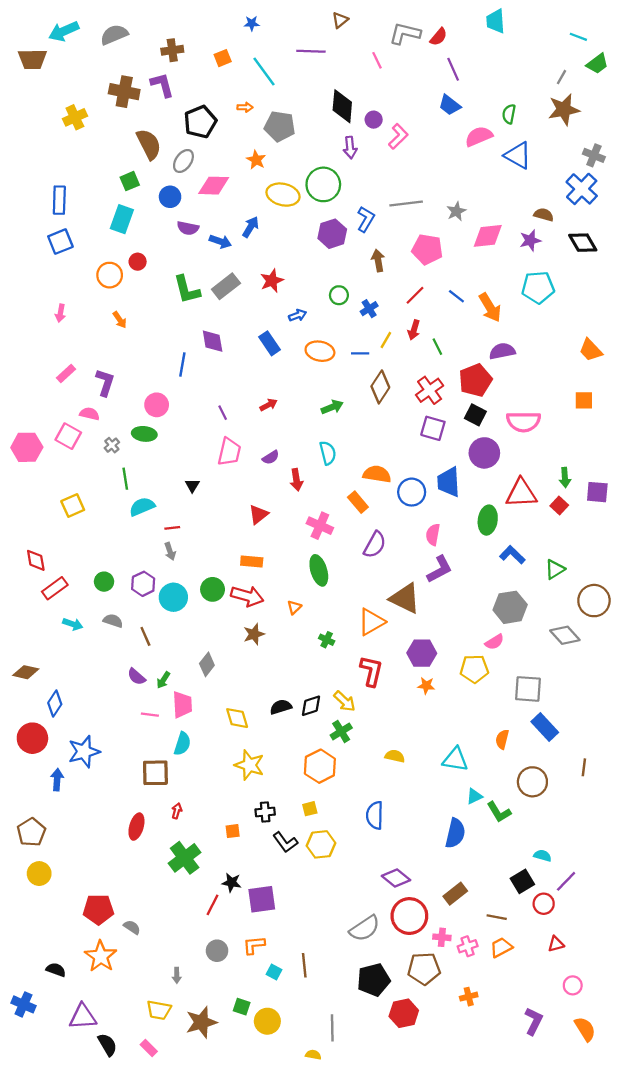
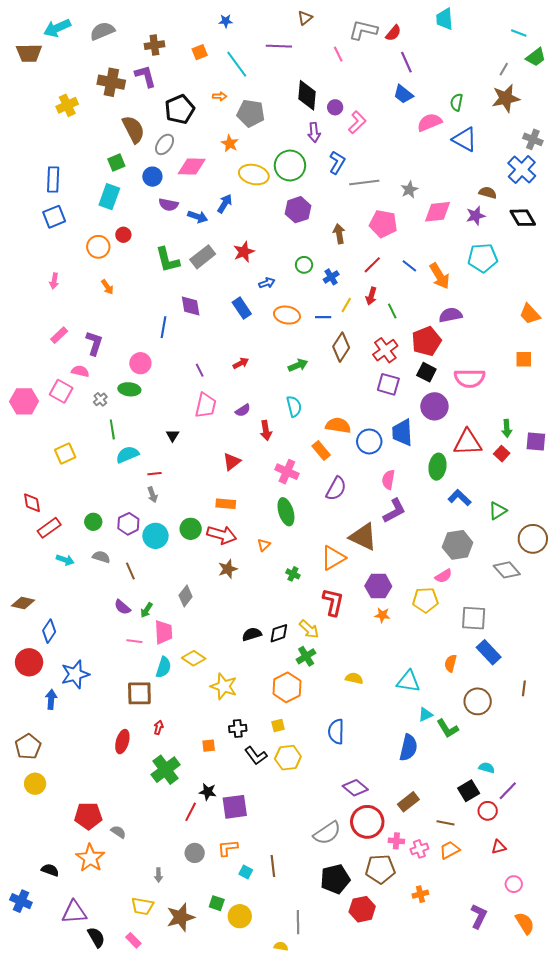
blue L-shape: (366, 219) -> (337, 162), moved
yellow diamond: (237, 718) -> (194, 658), moved, turned -40

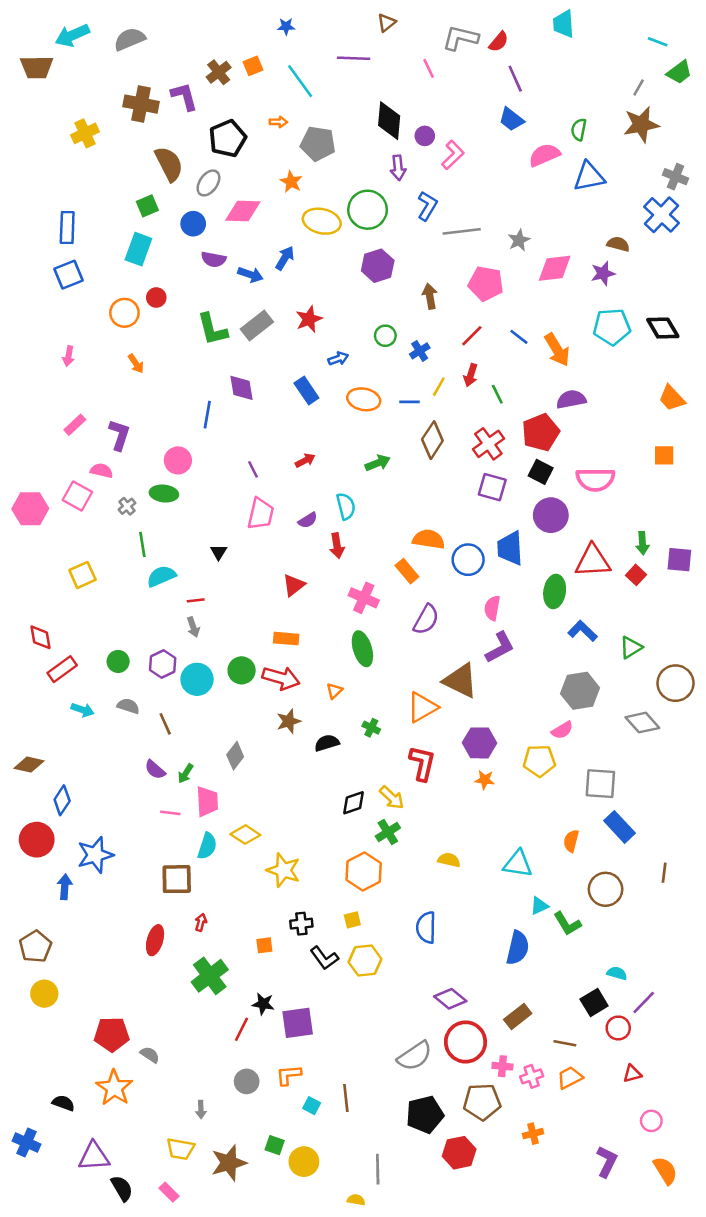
brown cross: (154, 45) -> (219, 72), moved, turned -30
blue triangle: (465, 139) -> (589, 177), turned -40
black diamond: (523, 218) -> (663, 328), moved
cyan semicircle: (294, 406) -> (346, 506), moved
black semicircle: (252, 634) -> (327, 743), moved

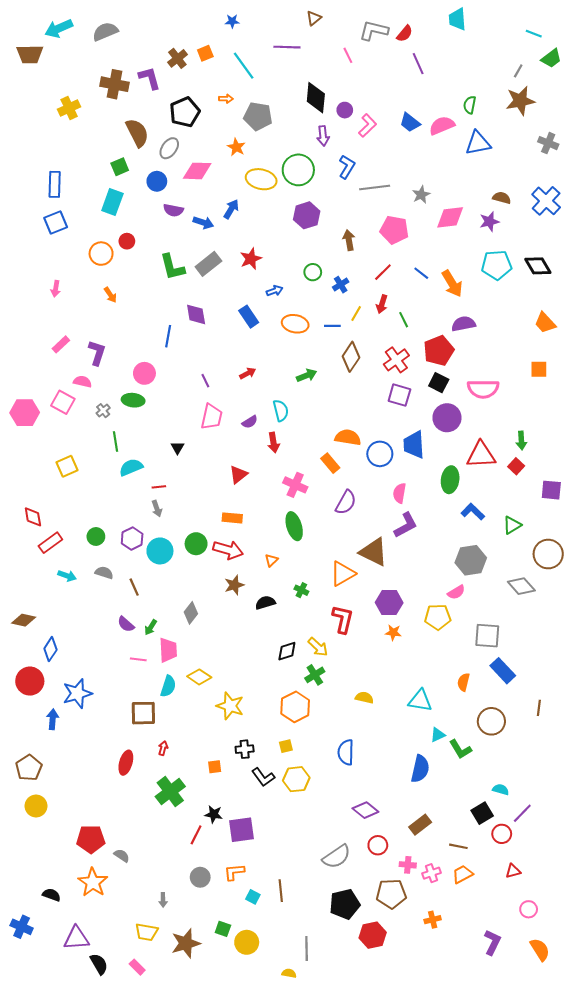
blue trapezoid: (511, 119) -> (410, 122), moved
blue cross: (662, 215) -> (546, 201), moved
purple square: (679, 560) -> (551, 490), moved
red circle: (466, 1042) -> (378, 845), size x0.6

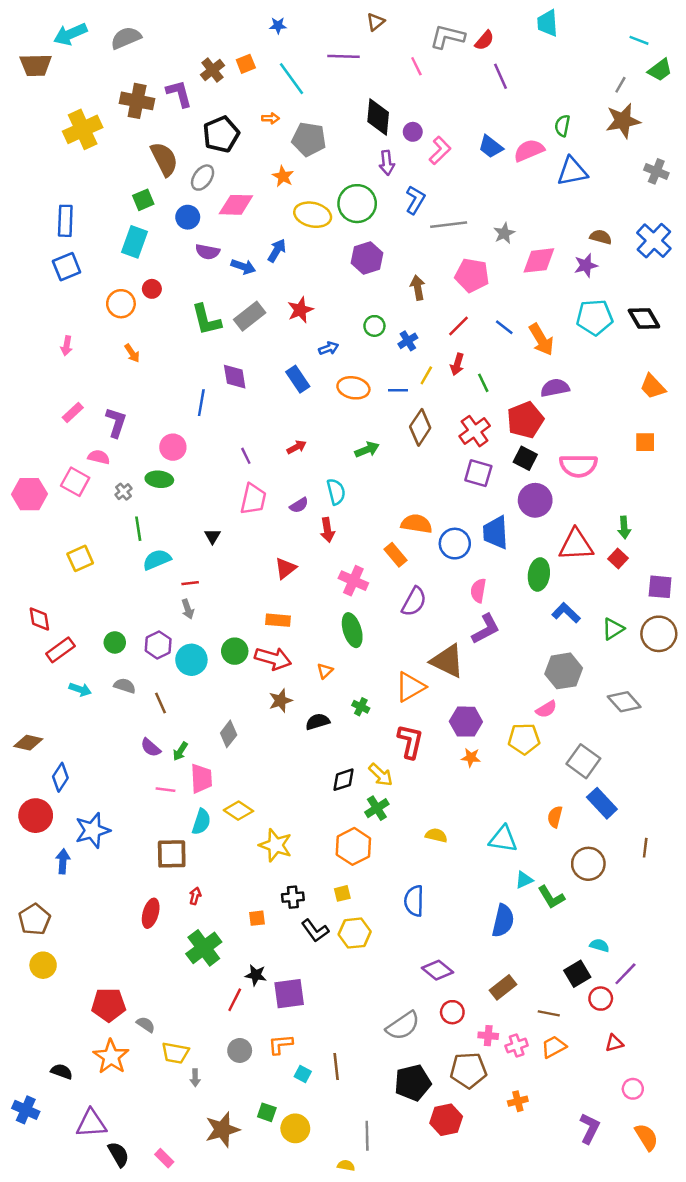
yellow cross: (69, 108) -> (83, 129), size x1.4
brown circle: (548, 554) -> (659, 634), moved
gray square: (487, 636) -> (583, 761), turned 32
yellow trapezoid: (147, 932) -> (175, 1053), moved

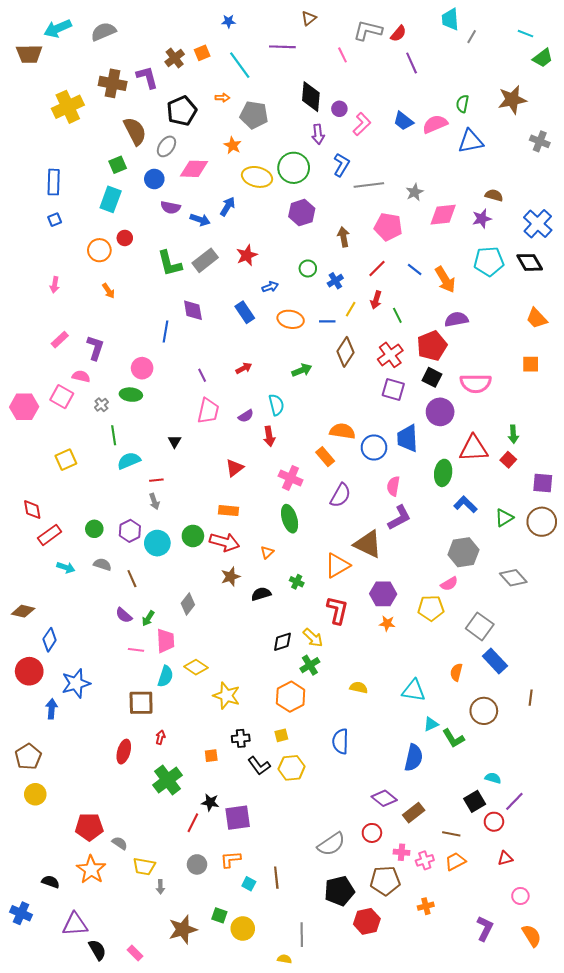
gray line: (620, 85) -> (472, 37), moved
blue cross: (654, 241) -> (538, 224), moved
blue square: (67, 267) -> (55, 220), size x0.6
purple diamond: (437, 970) -> (384, 798), moved

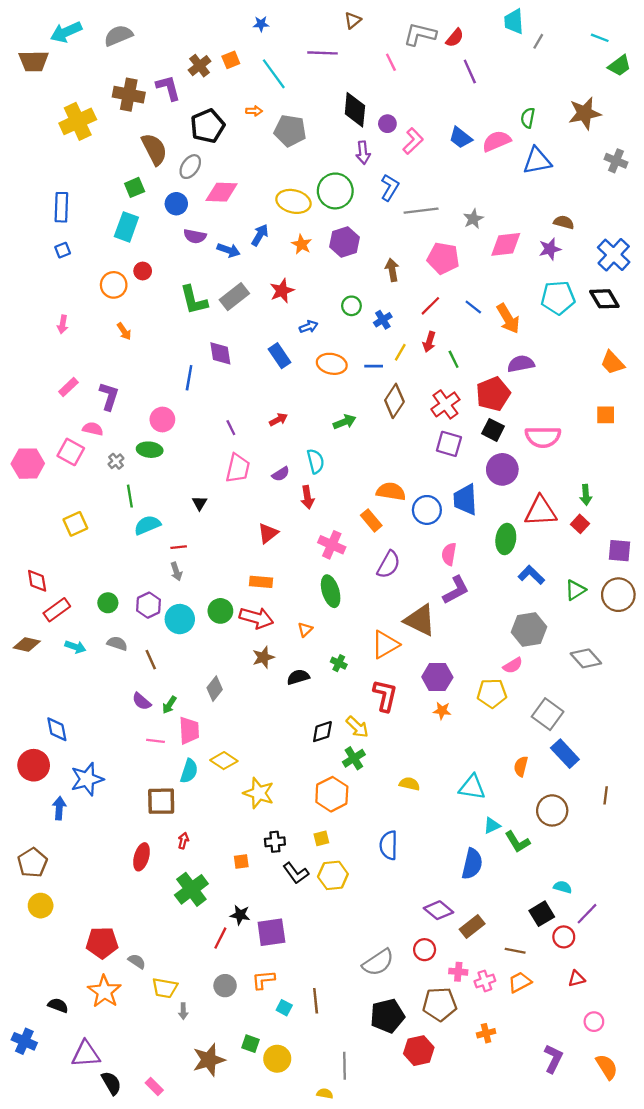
orange star: (233, 145) -> (302, 244), moved
brown diamond: (23, 611) -> (27, 645), moved
blue diamond: (50, 640) -> (57, 729), turned -45

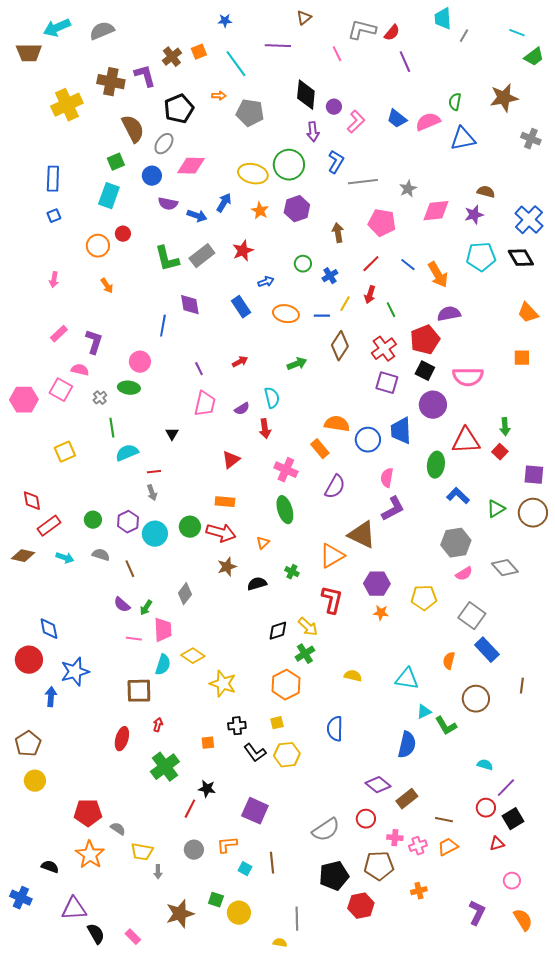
pink semicircle: (513, 665) -> (464, 574), moved
black square: (542, 914) -> (513, 819), moved
purple square: (271, 932) -> (255, 811), moved, turned 32

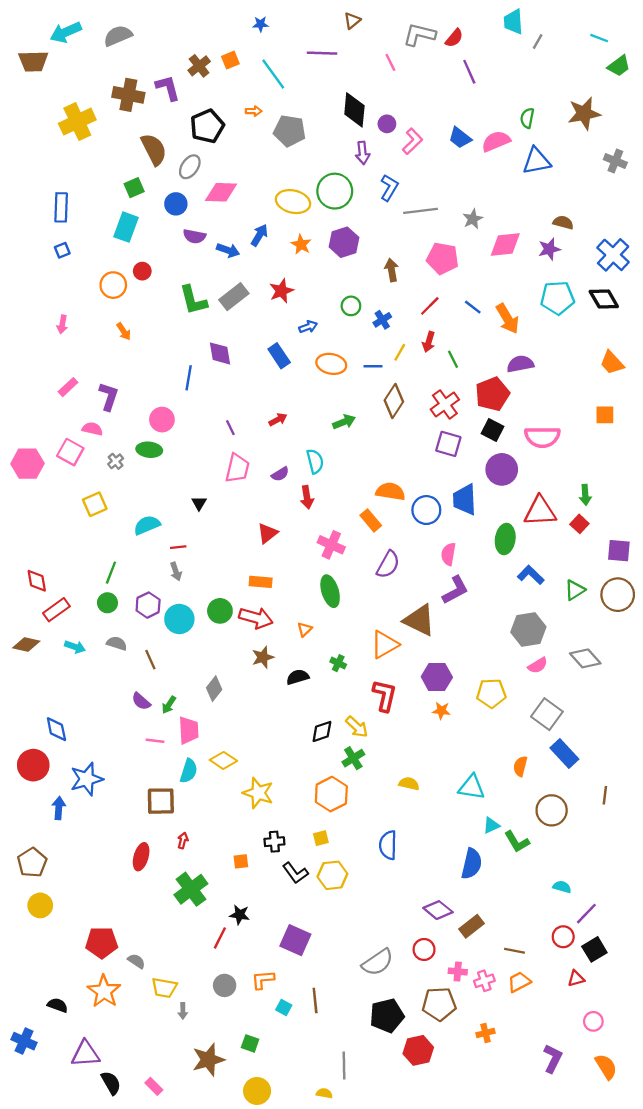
green line: (112, 428) -> (111, 573), moved, turned 30
yellow square: (65, 452) -> (95, 504), moved
yellow circle: (239, 913) -> (257, 1091), moved

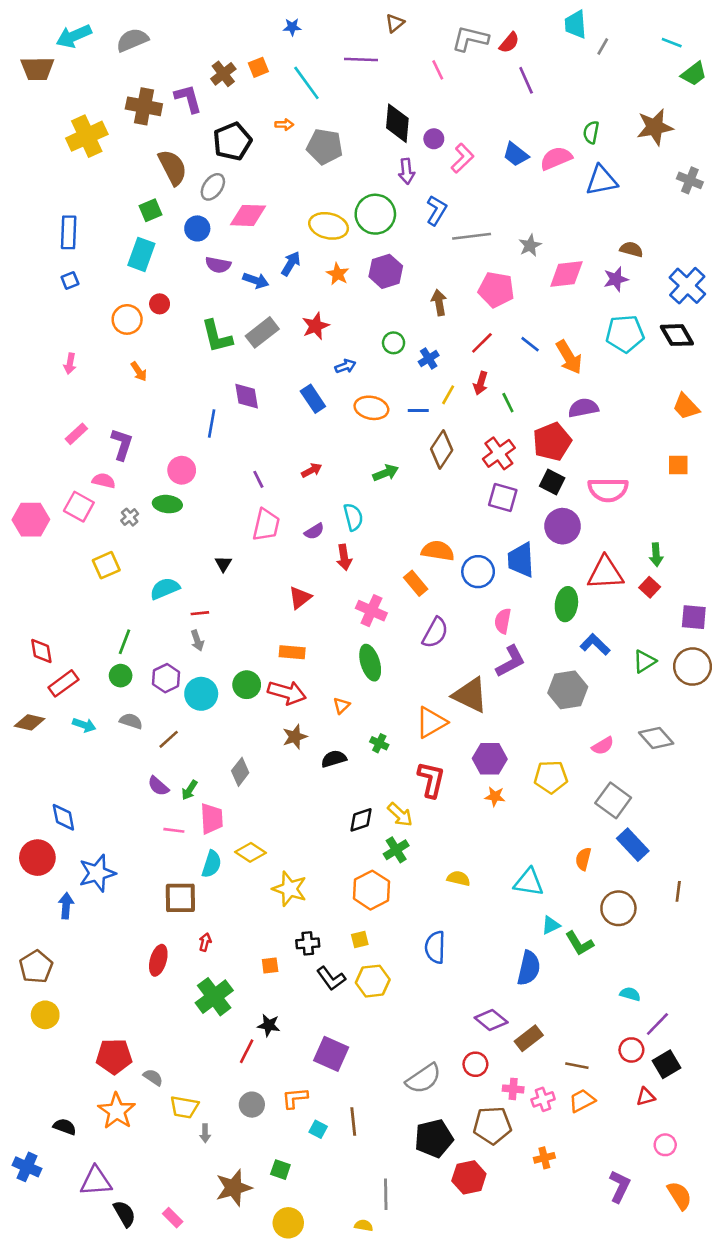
gray hexagon: (528, 629) -> (568, 690), moved
brown line: (150, 660) -> (169, 739), turned 72

